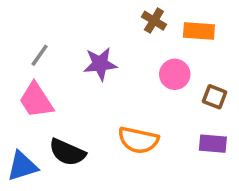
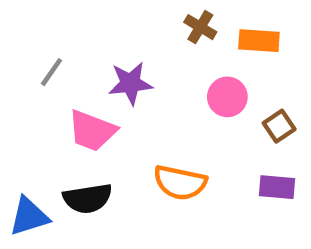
brown square: (215, 97) -> (279, 126), turned 35
pink trapezoid: (36, 100) -> (92, 131), moved, turned -36
black semicircle: (67, 152) -> (88, 198), turned -33

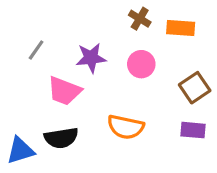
pink circle: (227, 97) -> (141, 64), moved
brown square: (279, 126) -> (195, 88), size x1.4

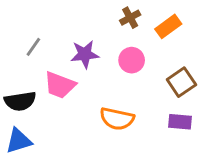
brown cross: (140, 19) -> (130, 18), turned 30
orange rectangle: (181, 28) -> (168, 26), turned -40
black semicircle: (61, 138) -> (20, 101), moved

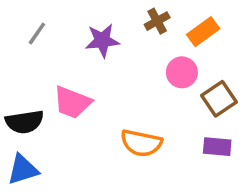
gray line: (33, 47) -> (37, 33), moved
purple star: (85, 54) -> (102, 41), moved
pink circle: (132, 60) -> (182, 72), moved

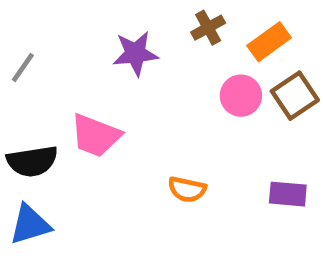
gray line: (37, 33) -> (23, 67), moved
brown square: (219, 99) -> (295, 96), moved
orange semicircle: (141, 143) -> (187, 189), size x0.7

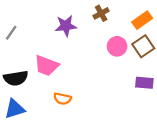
orange rectangle: (269, 42) -> (142, 20), moved
orange semicircle: (187, 189) -> (62, 99), moved
purple rectangle: (288, 194) -> (144, 83), moved

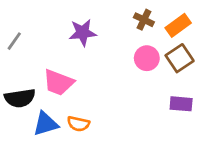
brown cross: (101, 13) -> (144, 20), moved, turned -35
blue triangle: (15, 109) -> (46, 124), moved

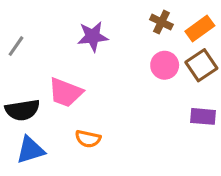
blue triangle: (46, 124) -> (30, 150), moved

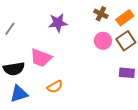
orange semicircle: (88, 139) -> (55, 87), turned -42

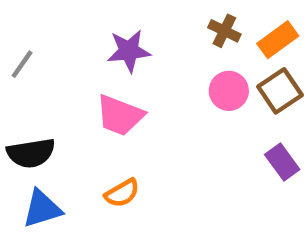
pink trapezoid: (41, 58) -> (120, 115), moved
purple rectangle: (127, 73) -> (282, 162), turned 49

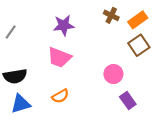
pink circle: (229, 91) -> (113, 74), moved
purple rectangle: (282, 162) -> (128, 101), moved

